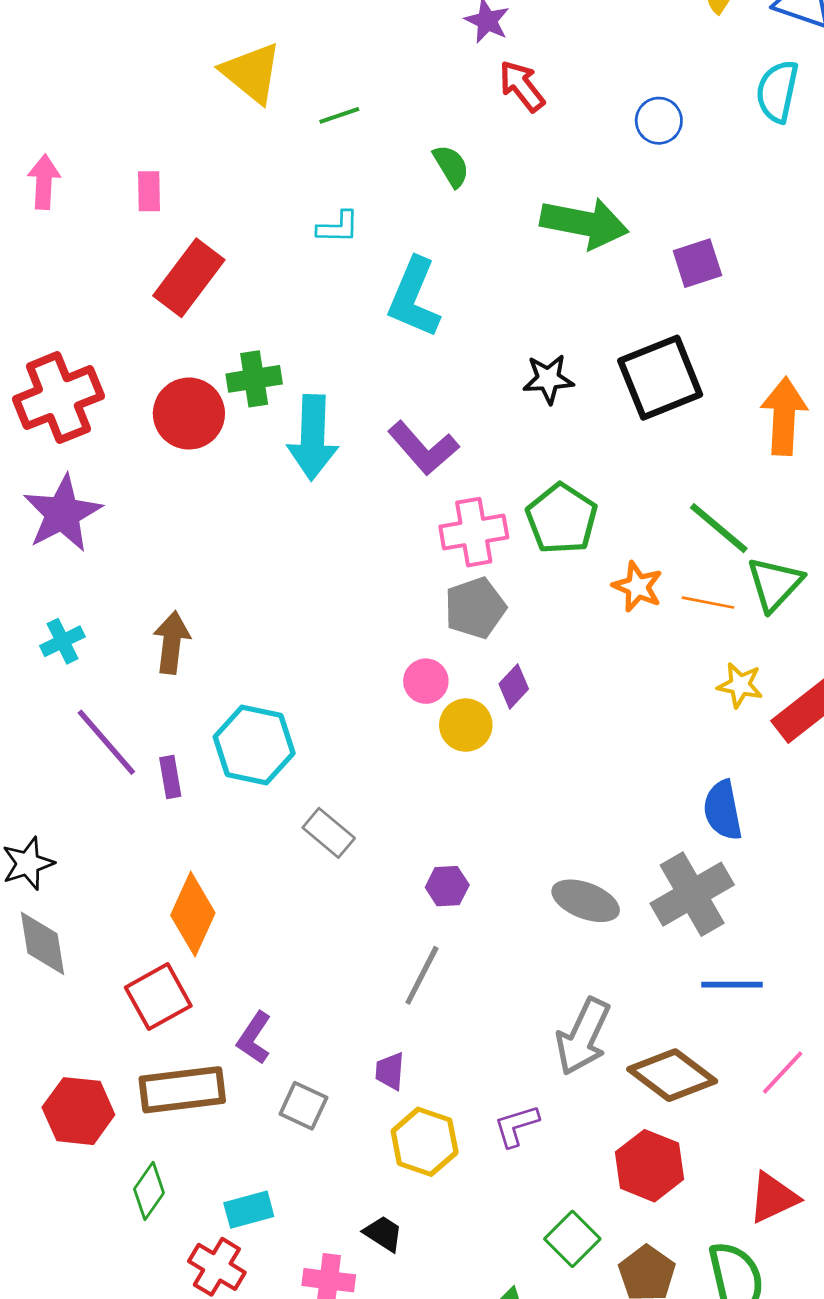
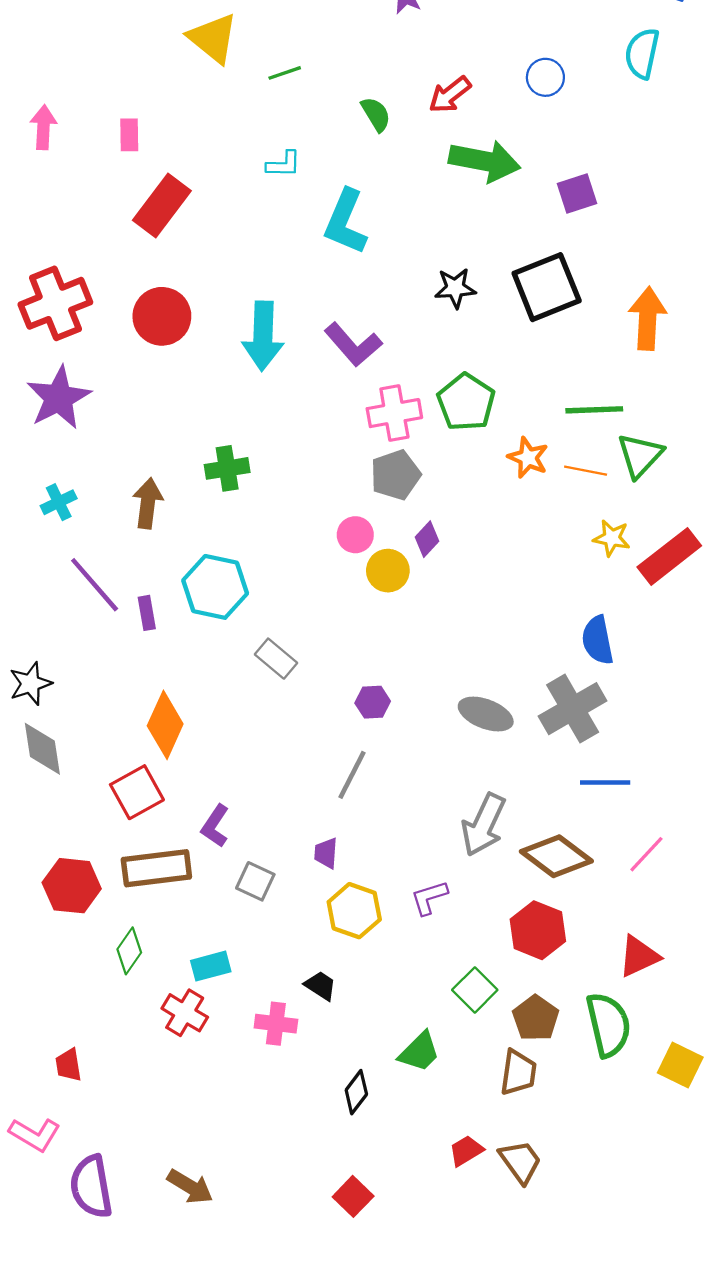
red arrow: (522, 86) -> (450, 95), moved, turned -90
green cross: (254, 379) -> (227, 468), moved
green line: (719, 528) -> (594, 410), turned -42

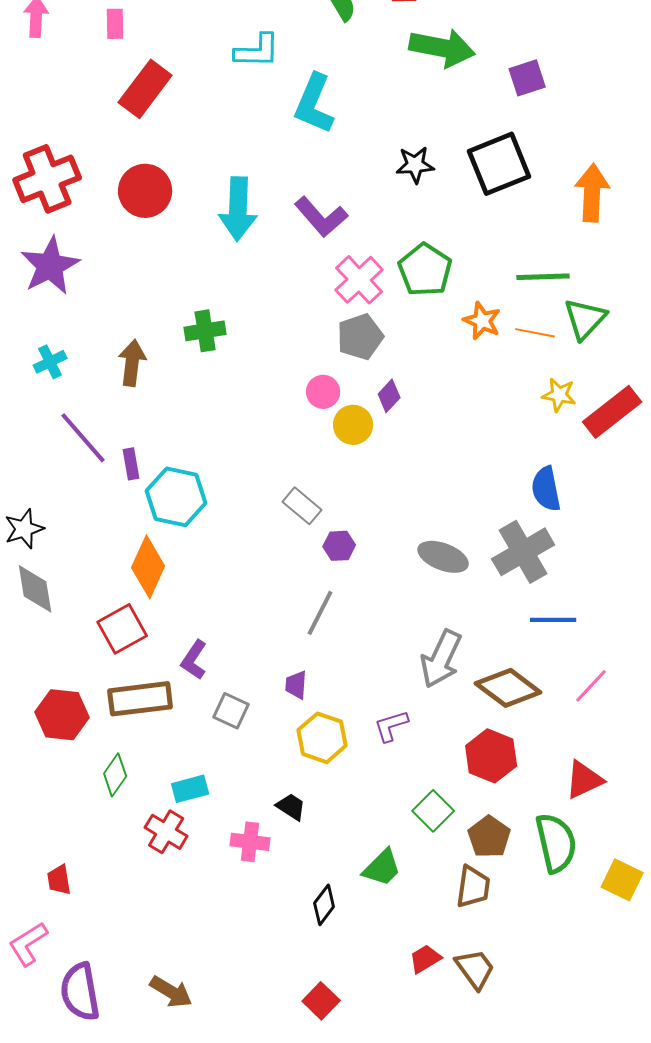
cyan L-shape: (284, 164) -> (257, 51), size x1.4
pink cross: (394, 413) -> (359, 280), turned -33
cyan hexagon: (215, 587) -> (176, 497), moved
gray rectangle: (276, 659) -> (302, 506), moved
pink L-shape: (35, 1134) -> (28, 944), turned 117

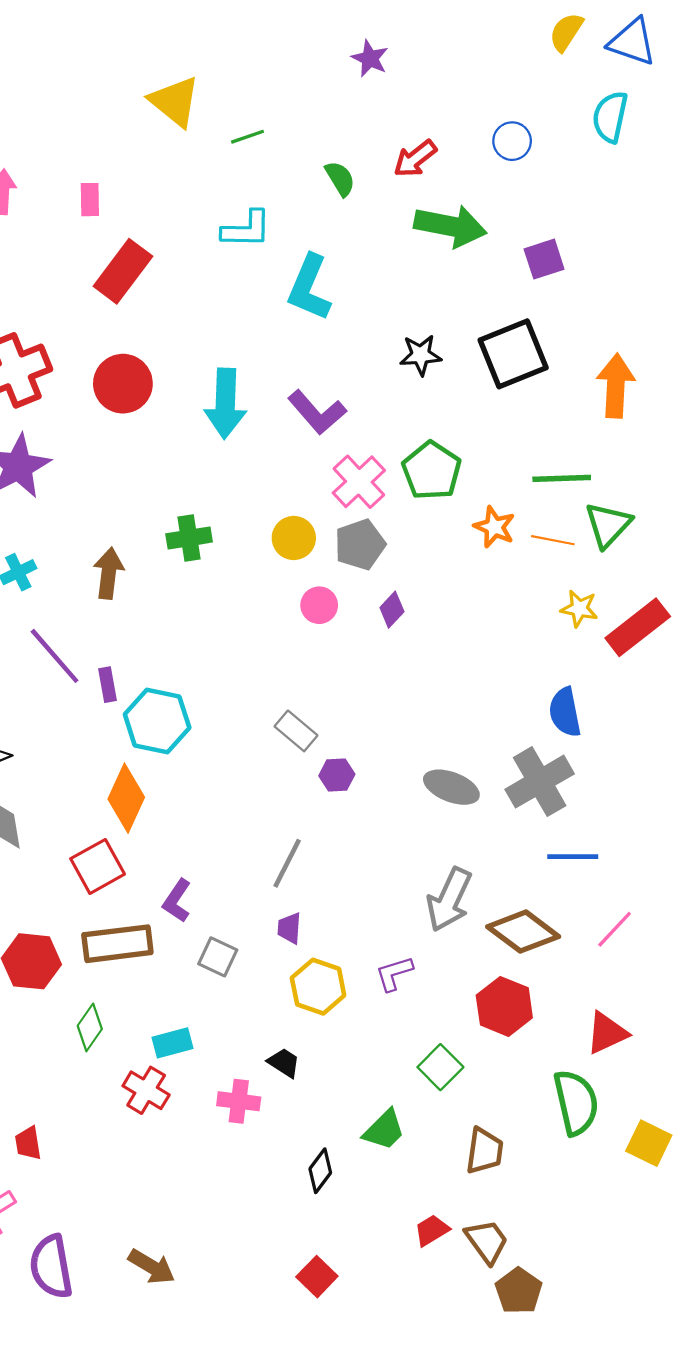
yellow circle: (353, 425) -> (294, 538), moved
gray line: (320, 613) -> (287, 863), moved
brown pentagon: (489, 837) -> (519, 1291), moved

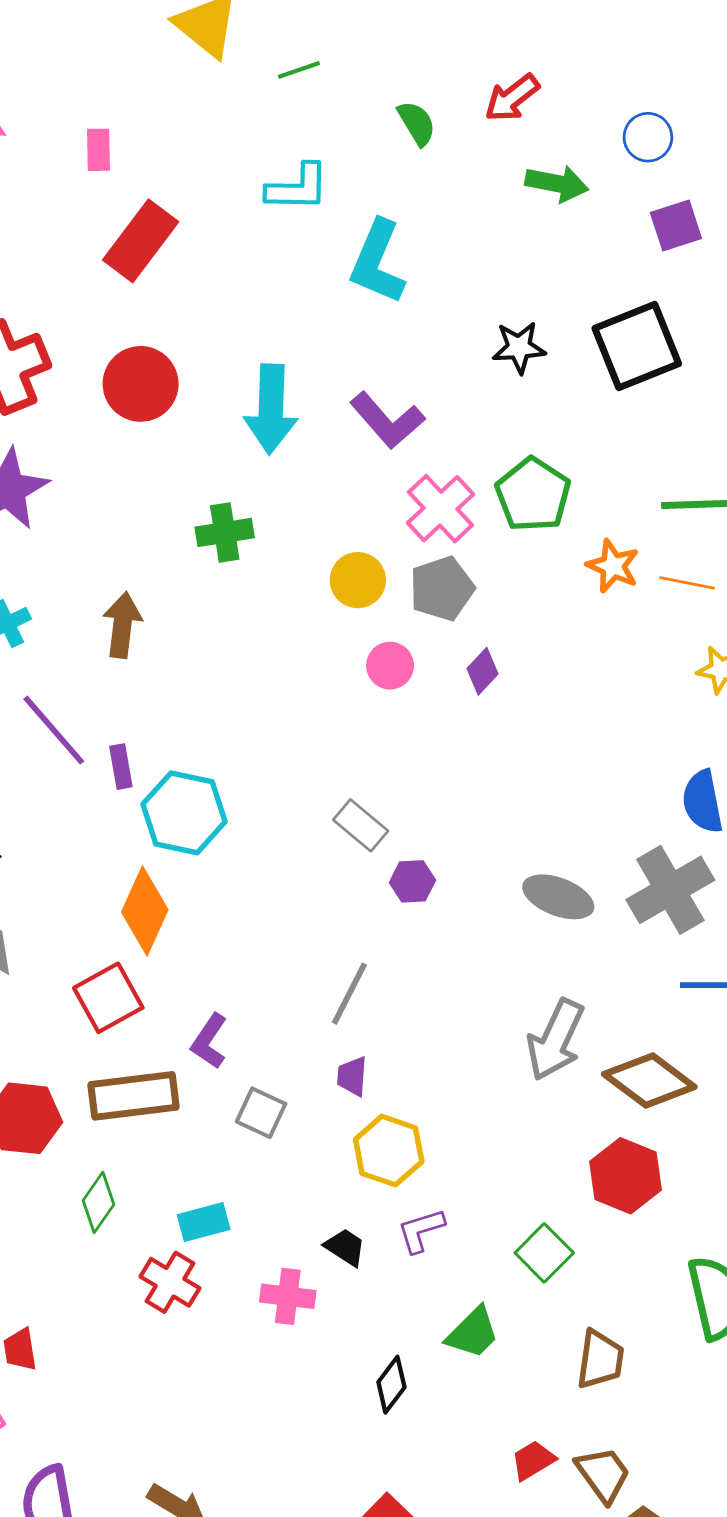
blue circle: (512, 141) -> (648, 137), moved
green arrow: (450, 226) -> (557, 183), size x0.7
green cross: (189, 538) -> (225, 532), moved
purple L-shape: (394, 973) -> (421, 1230), moved

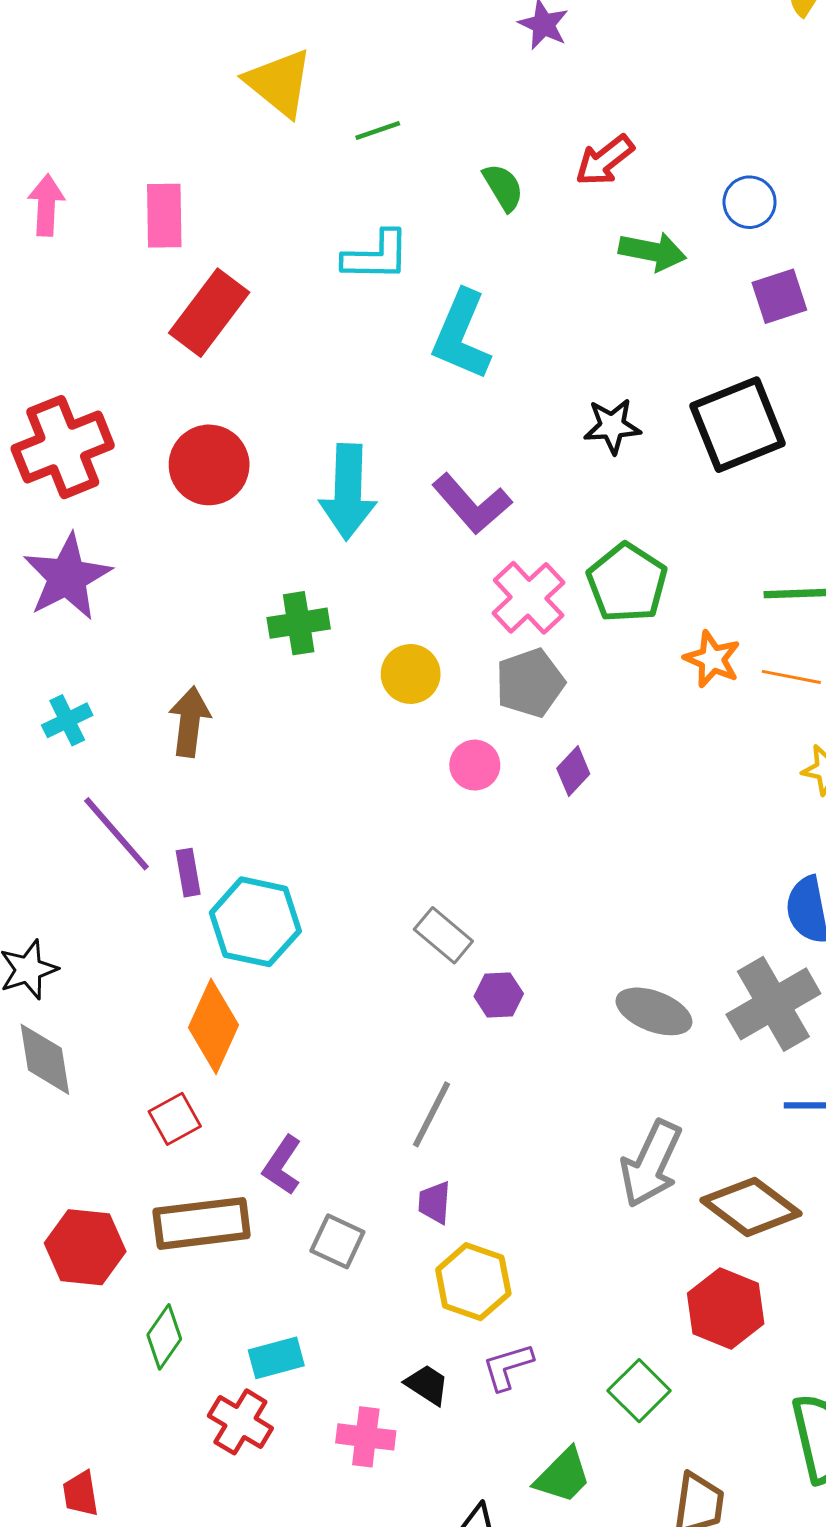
pink rectangle: (99, 150) -> (164, 216), size x1.4
yellow circle: (358, 580) -> (411, 674), moved
red square: (108, 998) -> (175, 1119), size x0.7

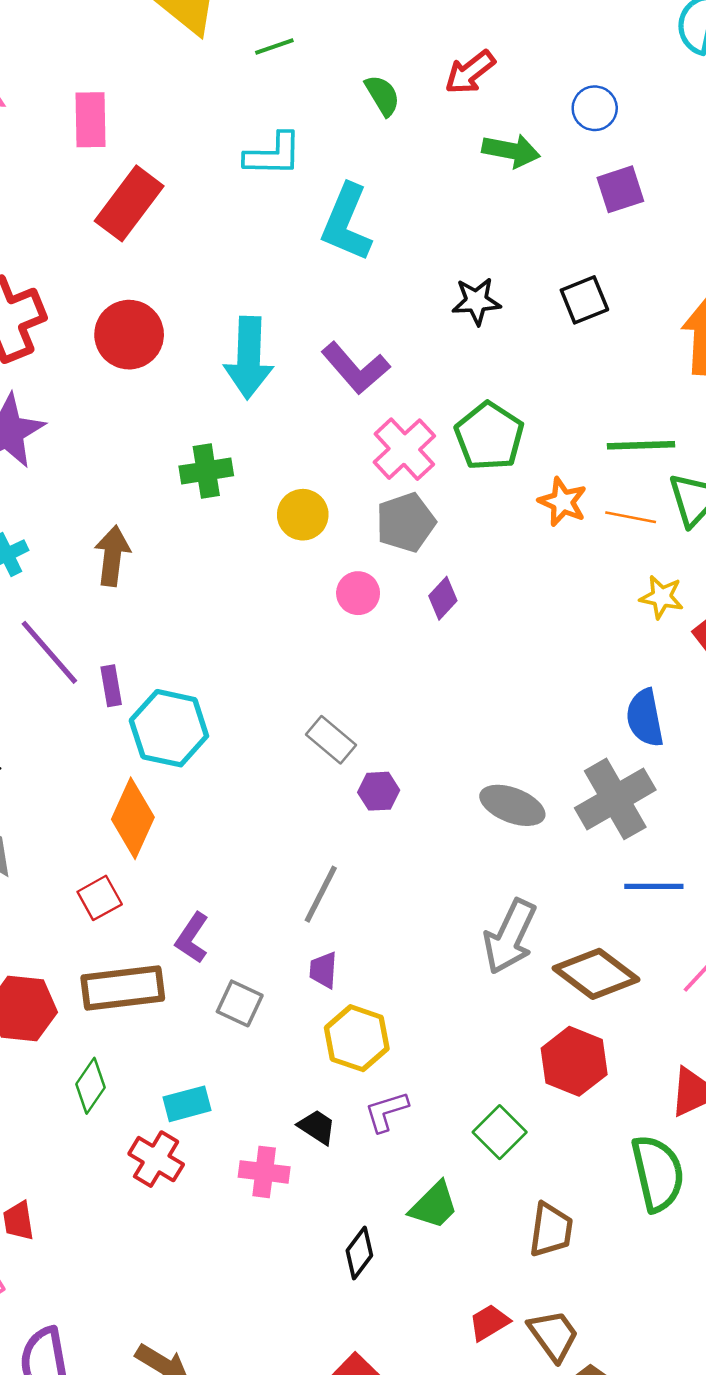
black square: (738, 425) -> (584, 300), size x0.6

